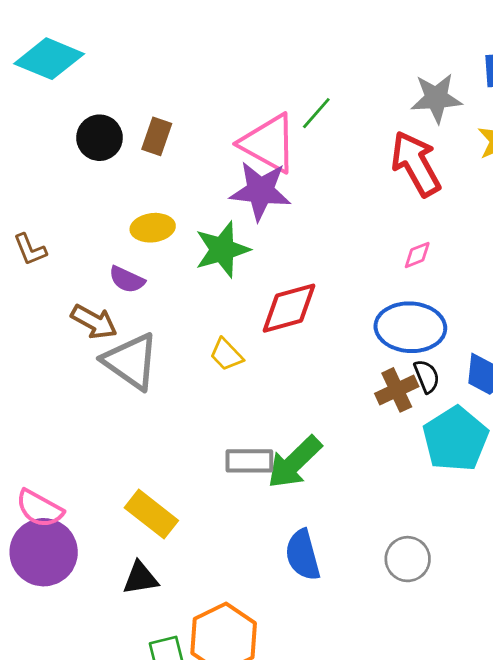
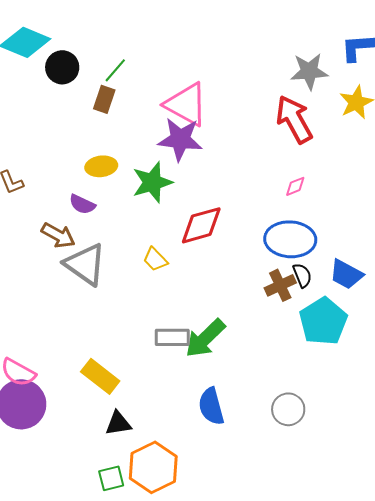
green line: (316, 113) -> (115, 70), moved
black circle: (100, 138) -> (62, 67), moved
black triangle: (140, 578) -> (118, 423), moved

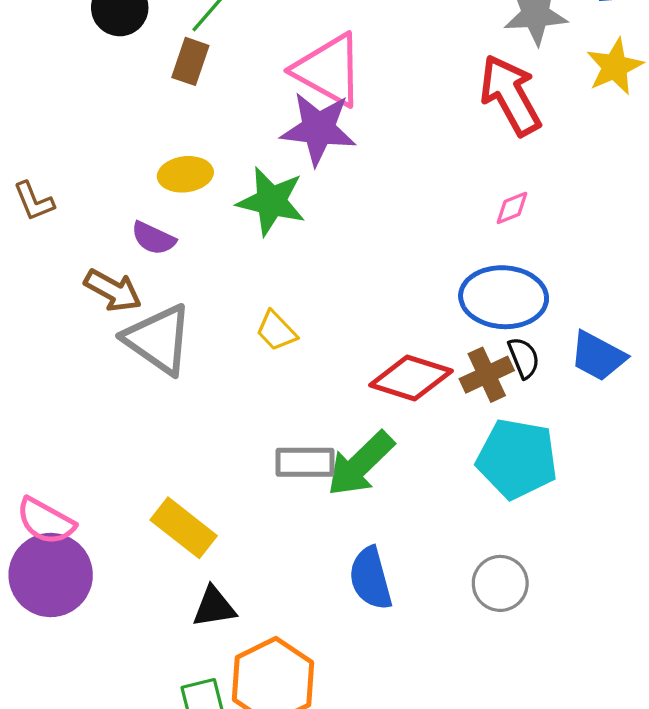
green star: (152, 182) -> (271, 201), turned 30
red diamond: (201, 225) -> (411, 378), moved, turned 33
cyan pentagon: (323, 321) -> (517, 459), moved, turned -30

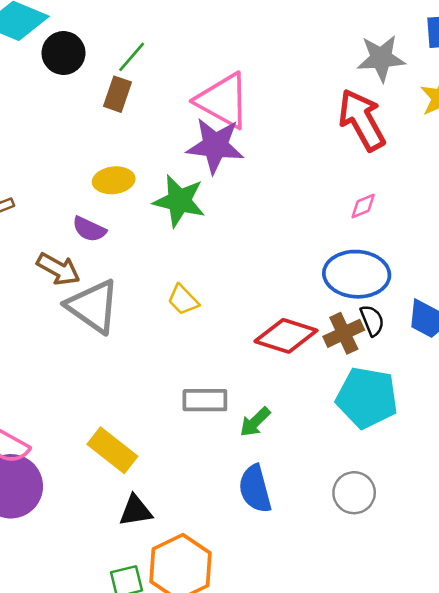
green arrow: (360, 464) -> (255, 422), moved, size x0.6

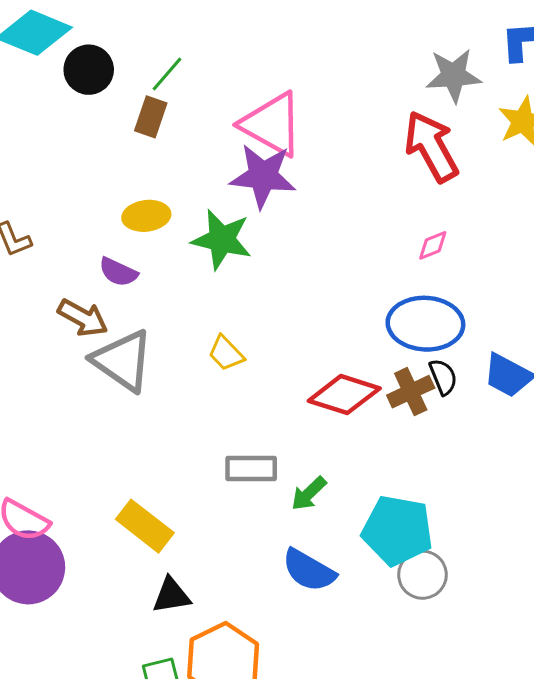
cyan pentagon: (367, 398) -> (397, 530), moved
blue semicircle: (255, 489) -> (309, 570), turned -45

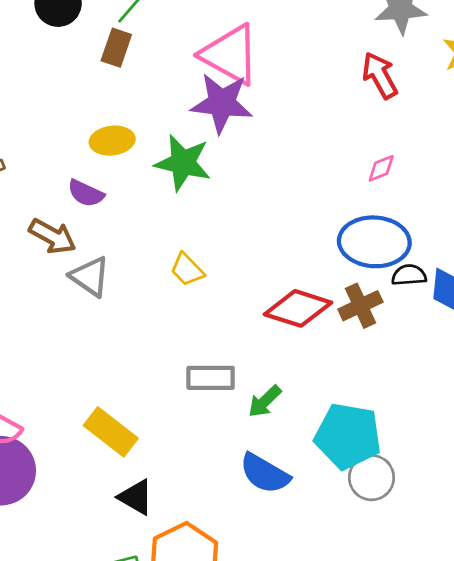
red arrow: (431, 146) -> (380, 75), size x0.7
gray triangle: (123, 361) -> (90, 277), size x0.7
black semicircle: (443, 377) -> (409, 275), moved, turned -72
black triangle: (171, 595) -> (136, 497), turned 39

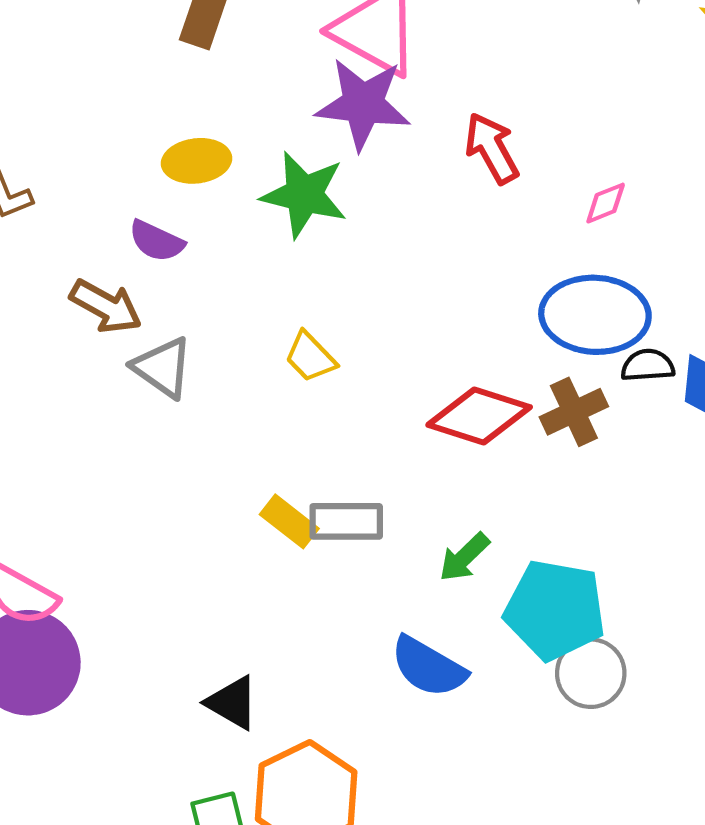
red arrow: (380, 75) -> (492, 148), moved
green arrow: (265, 401) -> (464, 557), moved
yellow rectangle: (111, 432) -> (289, 521), moved, size x0.7

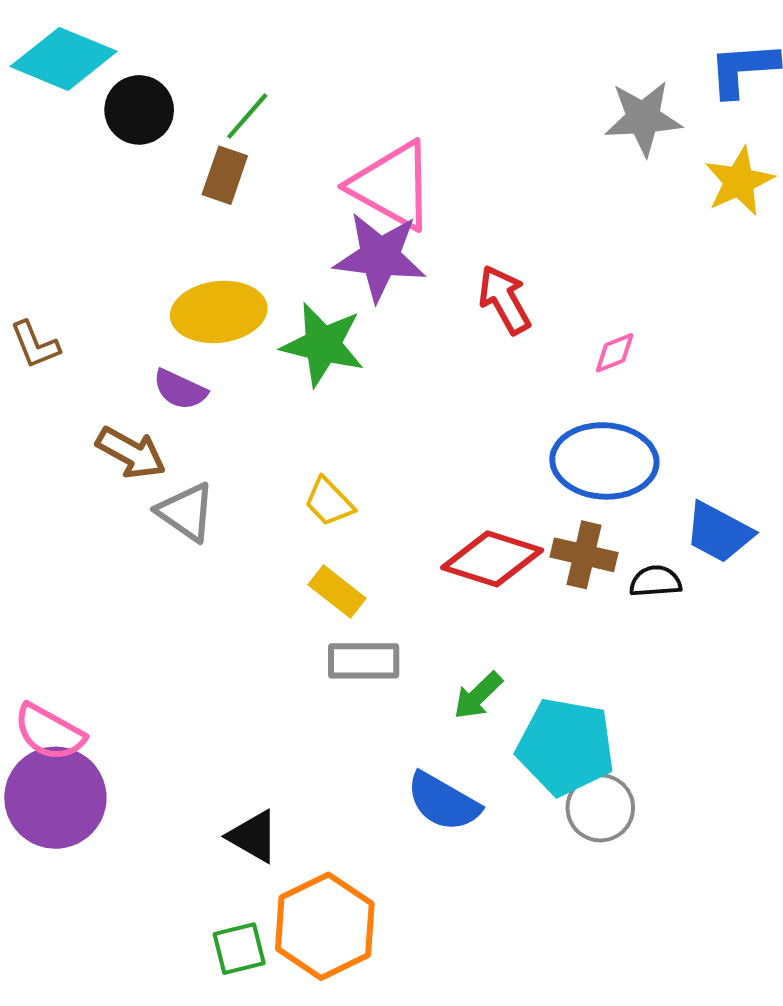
yellow ellipse: (196, 161) -> (219, 312), size x1.4
black semicircle: (648, 365) -> (655, 581), moved
brown cross: (574, 412) -> (584, 555), turned 38
yellow rectangle: (289, 521) -> (337, 592), moved

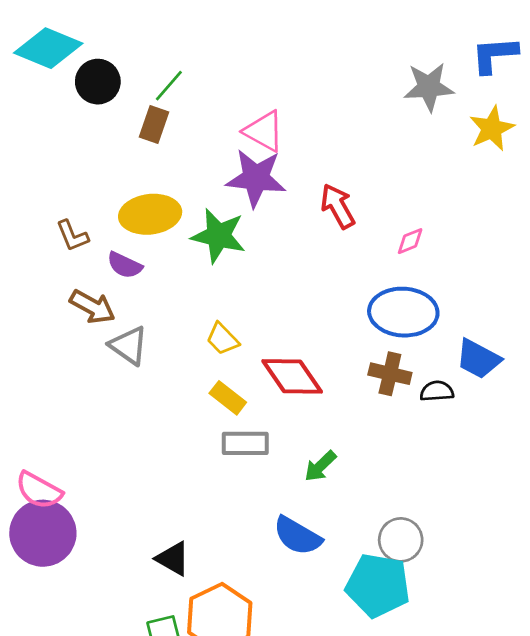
pink triangle: (392, 185) -> (264, 131), size x0.7
brown L-shape: (35, 345) -> (72, 236), moved
red diamond: (492, 559) -> (292, 376), moved, turned 38
cyan pentagon: (566, 747) -> (378, 585), moved

